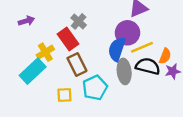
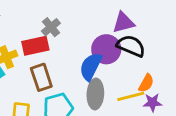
red rectangle: (68, 39) -> (35, 46), turned -75
yellow line: (142, 47) -> (131, 96), moved
black semicircle: (148, 66) -> (131, 46), moved

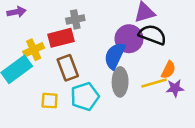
gray cross: (51, 27) -> (75, 19), turned 30

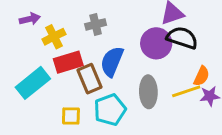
red rectangle: (61, 38) -> (68, 62), moved
yellow cross: (34, 50) -> (54, 37), moved
blue semicircle: (115, 56) -> (112, 62), moved

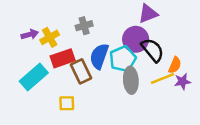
purple arrow: (30, 19) -> (30, 34), moved
black semicircle: (182, 38) -> (153, 50), moved, turned 35
cyan pentagon: (110, 110) -> (123, 59), moved

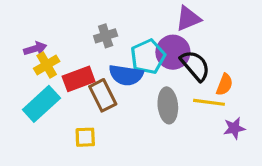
yellow cross: (50, 37) -> (47, 65), moved
blue semicircle: (99, 56) -> (126, 75), turned -100
cyan pentagon: (123, 59) -> (148, 57), moved
yellow line: (163, 78) -> (209, 102), turned 30
purple star: (182, 82) -> (234, 128), moved

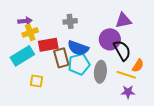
cyan pentagon: (148, 57) -> (79, 64), moved
purple star: (234, 128) -> (128, 92), moved
yellow square: (85, 137) -> (37, 81), moved

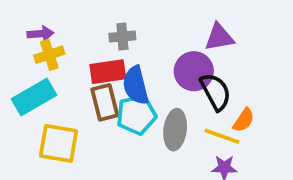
red rectangle: (48, 45) -> (108, 72), moved
blue semicircle: (78, 48) -> (136, 85), turned 55
yellow square: (37, 81) -> (59, 143), size x1.6

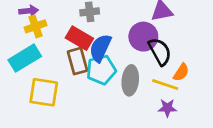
red rectangle: (108, 72) -> (79, 38), turned 40
blue semicircle: (136, 85) -> (100, 48), turned 40

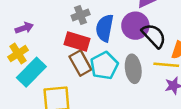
yellow cross: (36, 26) -> (18, 54), moved
blue semicircle: (100, 48) -> (105, 28), moved

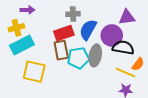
black semicircle: (154, 36) -> (123, 48), turned -55
red rectangle: (77, 41) -> (64, 33), turned -54
gray ellipse: (133, 69) -> (95, 55), moved

